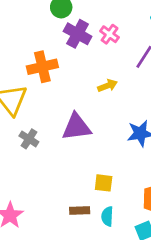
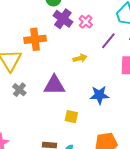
yellow square: (104, 183) -> (71, 117), moved

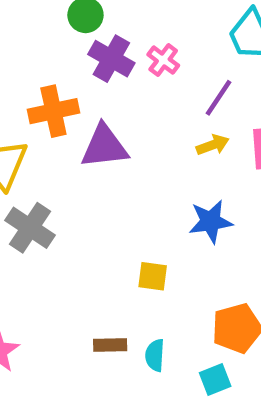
yellow arrow: (80, 58) -> (213, 145), moved
purple triangle: (54, 85) -> (104, 146), moved
gray cross: (19, 90) -> (30, 228), size x1.5

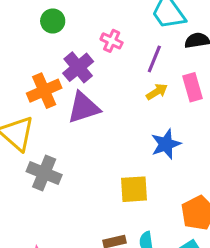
purple cross: (111, 59) -> (78, 67), moved, turned 32
yellow square: (153, 276) -> (134, 189), size x1.4

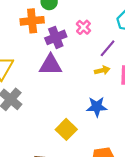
orange cross: (44, 91) -> (32, 21), moved
yellow square: (134, 189) -> (66, 129), turned 30

